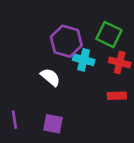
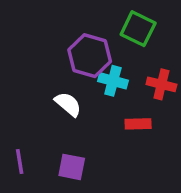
green square: (109, 35) -> (138, 29), moved
red rectangle: (117, 96) -> (138, 124), moved

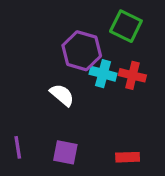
red cross: (161, 84) -> (132, 75), moved
red rectangle: (138, 124) -> (128, 157), moved

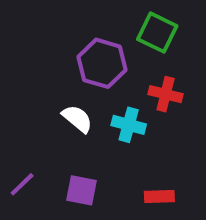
cyan cross: (103, 74) -> (129, 125), moved
purple line: (18, 147) -> (22, 184), turned 55

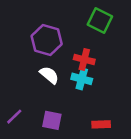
purple hexagon: (102, 63) -> (47, 40), moved
red cross: (166, 94) -> (84, 59), moved

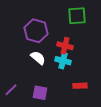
green square: (100, 21) -> (77, 16), turned -30
red rectangle: (101, 124) -> (80, 86), moved

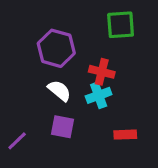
cyan cross: (63, 61) -> (99, 95), turned -35
purple square: (40, 93) -> (63, 127), moved

